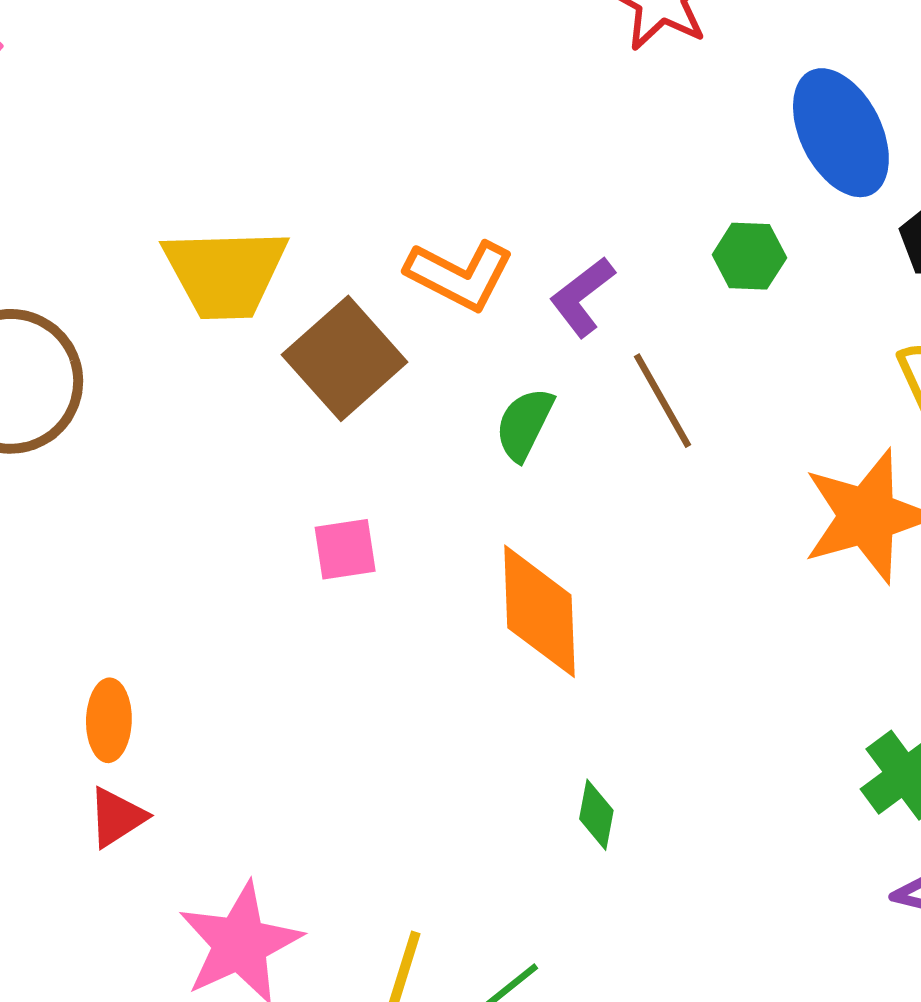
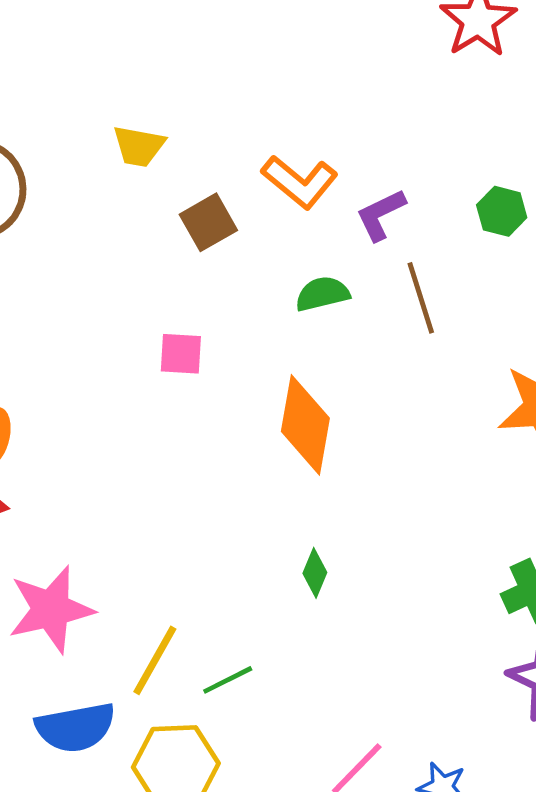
yellow trapezoid: (225, 273) -> (139, 146), size x0.6
brown square: (345, 358) -> (208, 222), size x0.7
green semicircle: (524, 424) -> (322, 294), turned 38

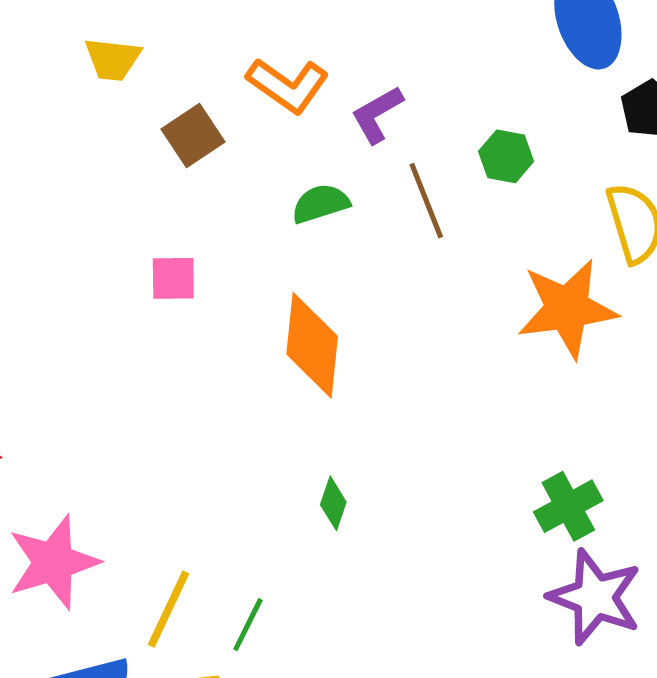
green hexagon: (502, 211) -> (506, 156), moved
green line: (228, 680) -> (248, 625), turned -33

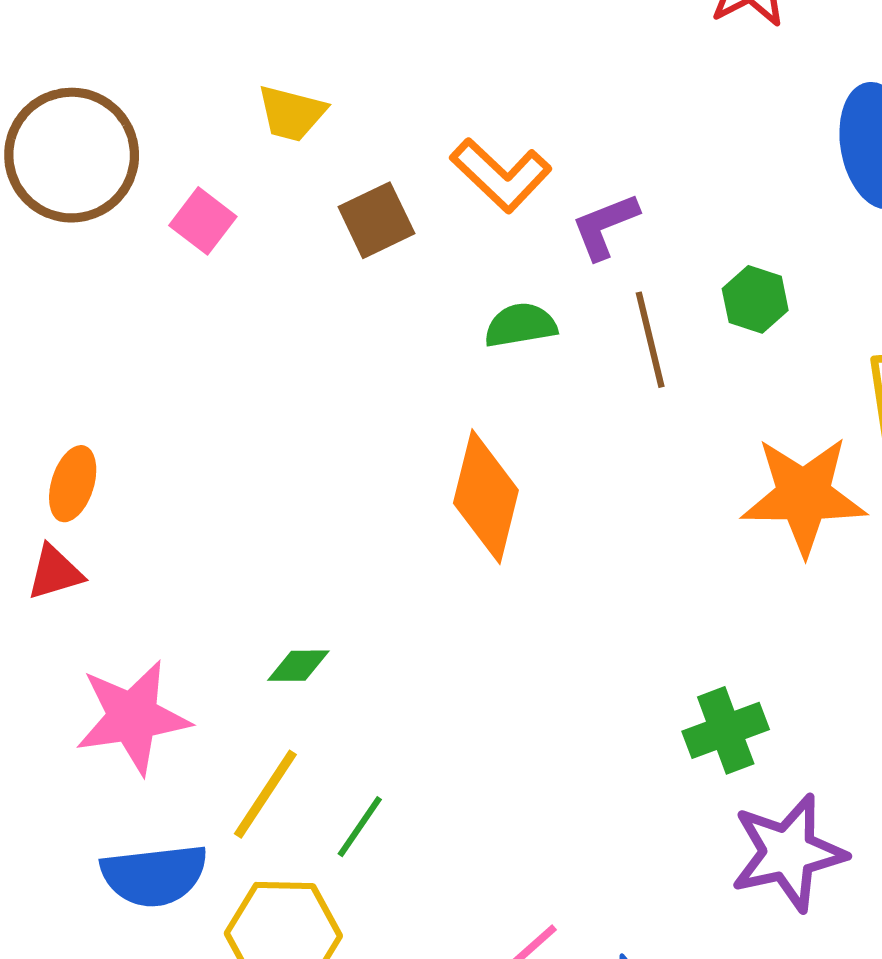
pink square: (173, 278) -> (203, 221), moved, turned 30
green diamond: (333, 503) -> (298, 666), moved, turned 63
green cross: (568, 506) -> (726, 730), moved
purple star: (595, 597) -> (788, 853), turned 30

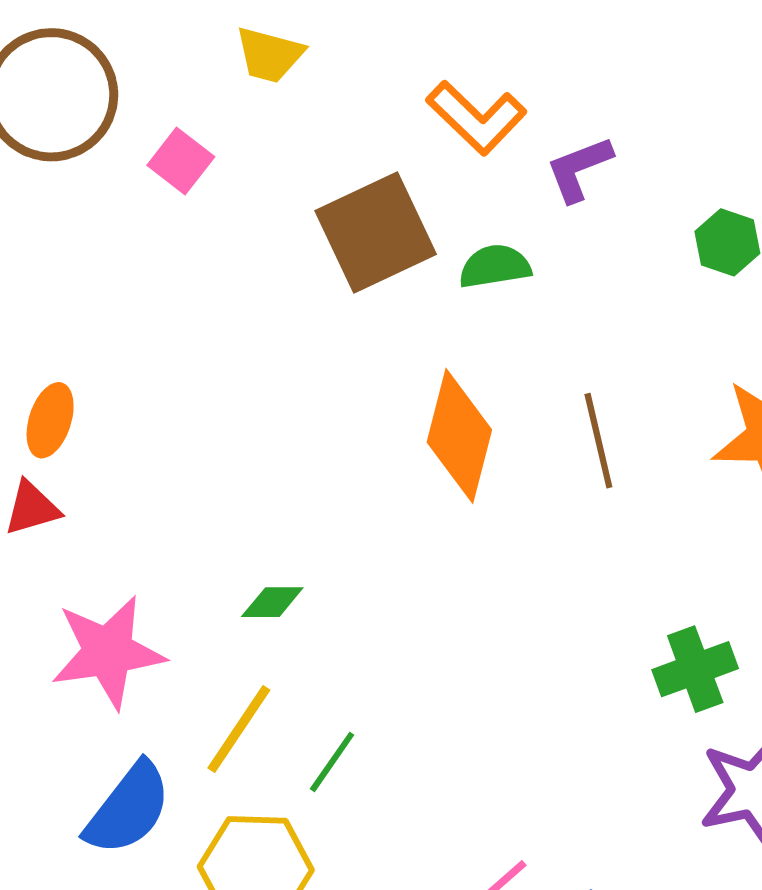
brown square: (376, 220) -> (376, 233), moved, size x1.6
brown line: (650, 340) -> (598, 441), moved
blue semicircle: (154, 875) -> (128, 809), turned -46

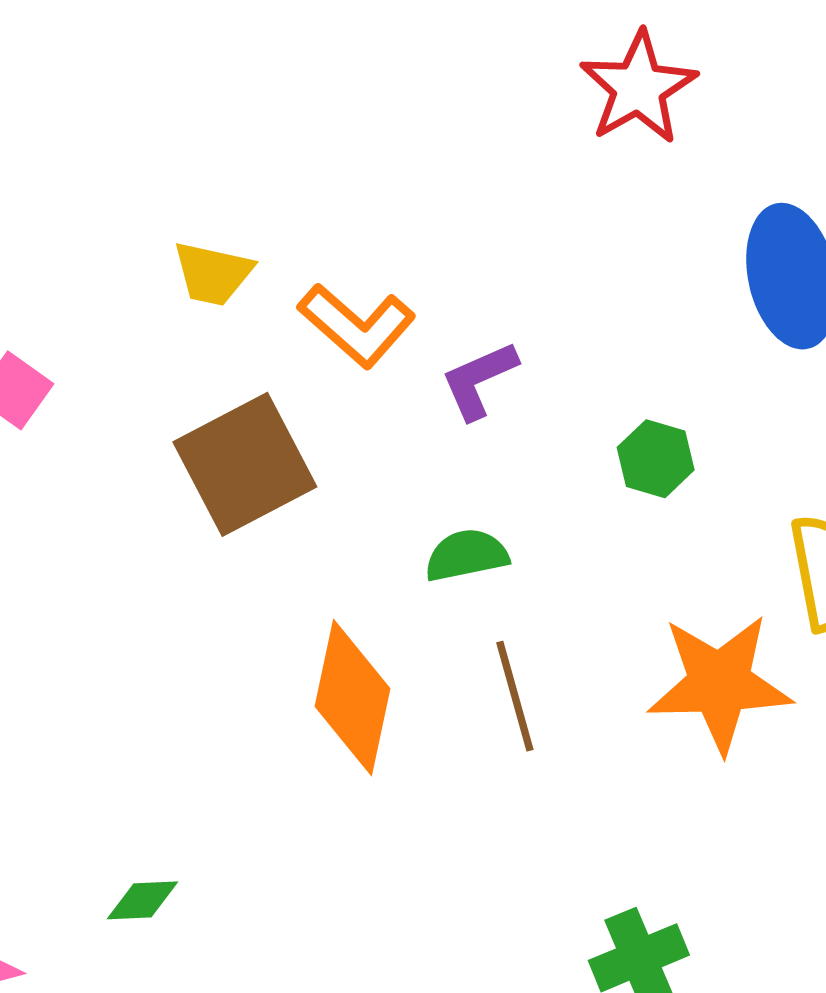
yellow trapezoid: (269, 55) -> (213, 274), moved
green semicircle: (495, 266) -> (467, 555), moved

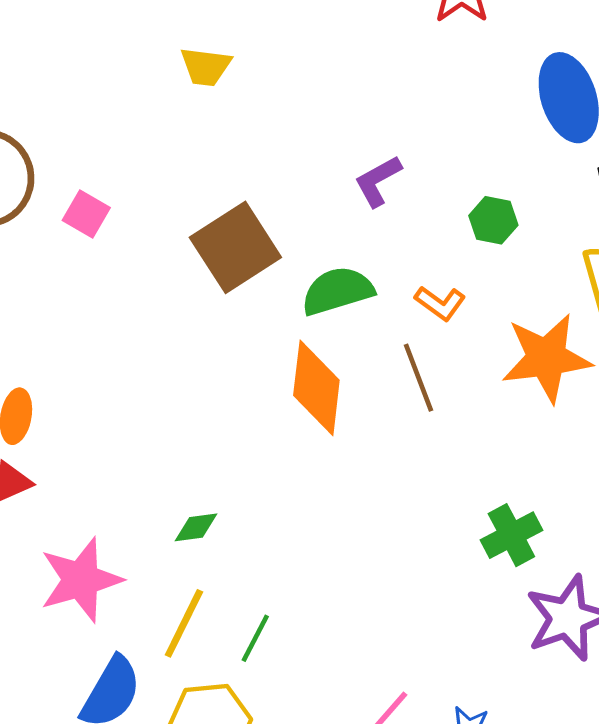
yellow trapezoid: (213, 274) -> (206, 67), moved
orange L-shape: (357, 325) -> (440, 303), moved, size x0.7
green semicircle: (467, 555) -> (338, 291), moved, size x1.4

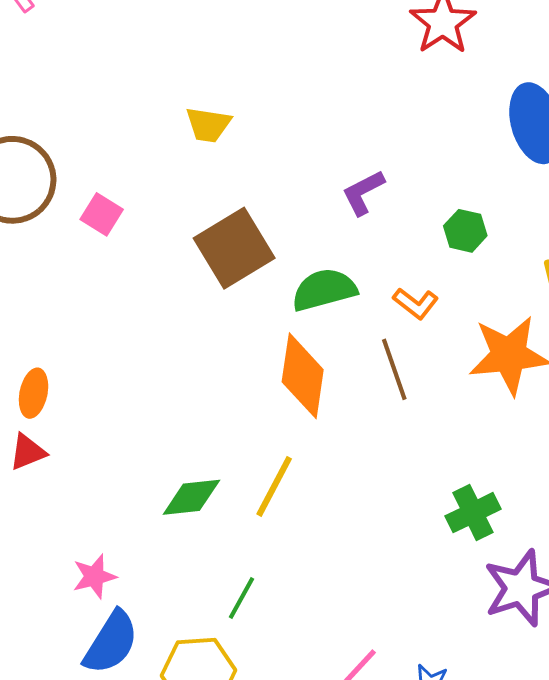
yellow trapezoid: (206, 67) -> (208, 125), moved
green diamond: (196, 527) -> (191, 497), size x1.5
pink star: (81, 580) -> (94, 576), moved, size x0.6
yellow line: (184, 623) -> (274, 486), moved

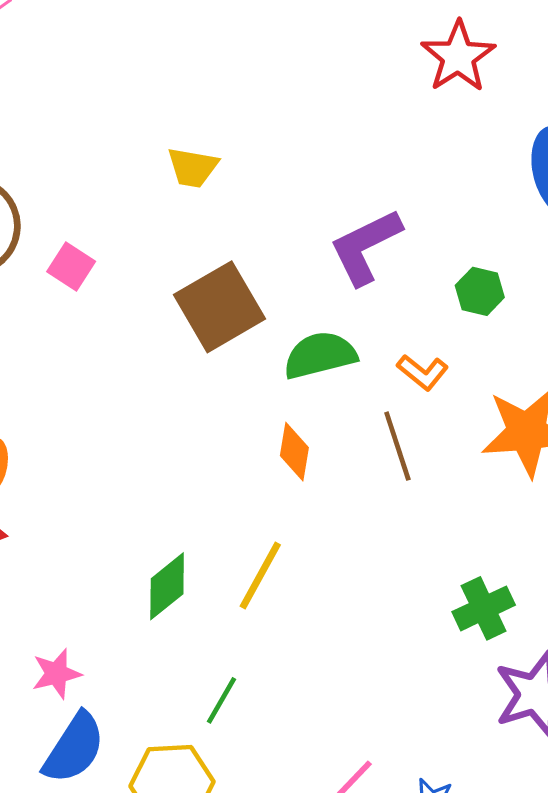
purple L-shape: (363, 193) -> (366, 247), size x1.5
orange diamond: (303, 376) -> (294, 452), size x0.6
green diamond: (191, 497) -> (167, 586), turned -34

